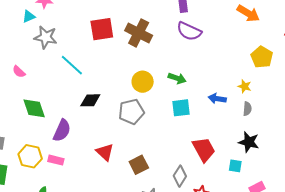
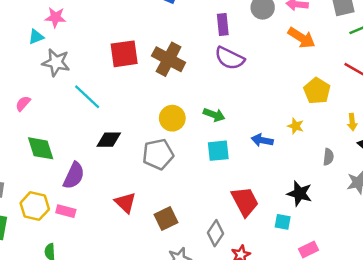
pink semicircle: (19, 72) -> (23, 104), turned 88
gray semicircle: (247, 109) -> (328, 157), moved

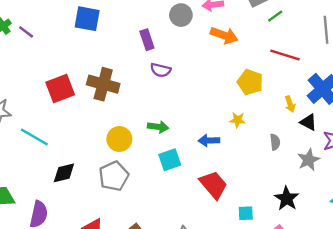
purple semicircle: (230, 58) -> (161, 70), size x0.7
black star: (300, 194) -> (287, 199), moved, turned 30
red trapezoid: (245, 201) -> (213, 185), moved

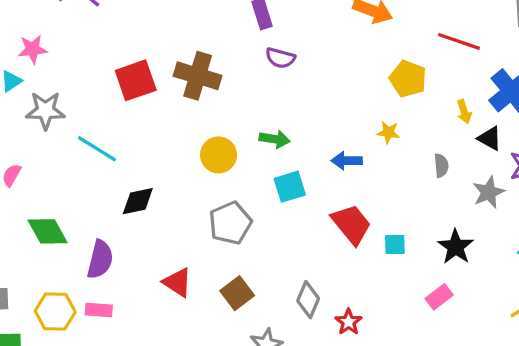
gray pentagon: (114, 176) -> (230, 223), moved
cyan square: (246, 213) -> (395, 245), moved

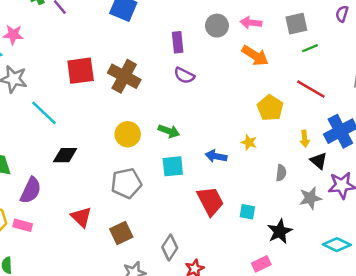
cyan square: (395, 245) -> (247, 212), moved

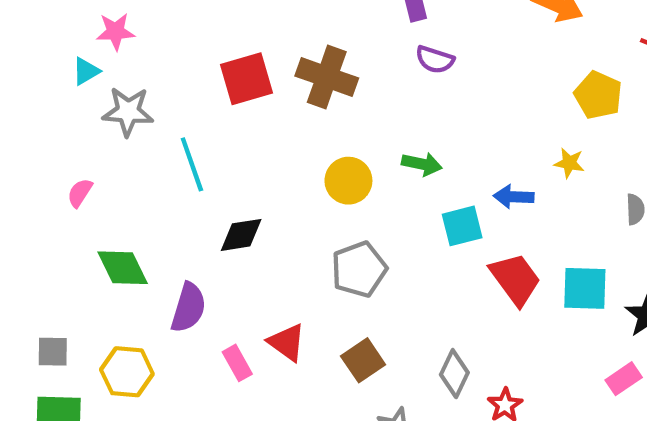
cyan line: (44, 113) -> (192, 164), turned 36
cyan square: (173, 166) -> (462, 226), moved
cyan square: (247, 212) -> (585, 288), size x1.6
pink rectangle: (23, 225) -> (237, 363), moved, turned 54

